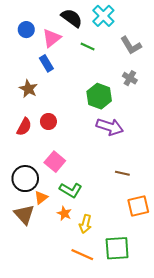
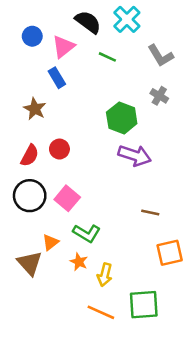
black circle: (25, 179) -> (30, 196), moved

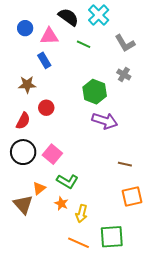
pink triangle: (63, 47) -> (49, 36), turned 36
brown star: (35, 109) -> (27, 85), turned -30
red circle: (59, 149) -> (46, 108), moved
brown line: (150, 213) -> (125, 164), moved

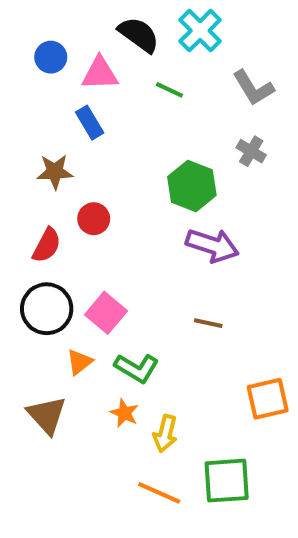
brown line: (125, 164) -> (208, 323), moved
orange triangle: (39, 188) -> (79, 362), moved

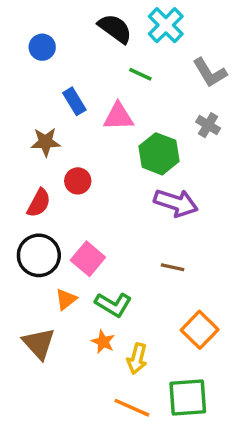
pink triangle: (100, 73) -> (118, 117), moved
orange square: (268, 399) -> (200, 330), moved, turned -33

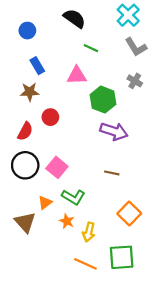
cyan cross: (166, 25) -> (128, 15), moved
blue rectangle: (74, 101) -> (37, 66), moved
orange triangle: (66, 299) -> (45, 203), moved

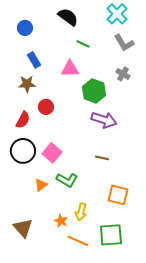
orange square: (129, 213) -> (118, 195), turned -30
orange star: (67, 221) -> (61, 221), moved
brown triangle: (25, 222) -> (23, 228), moved

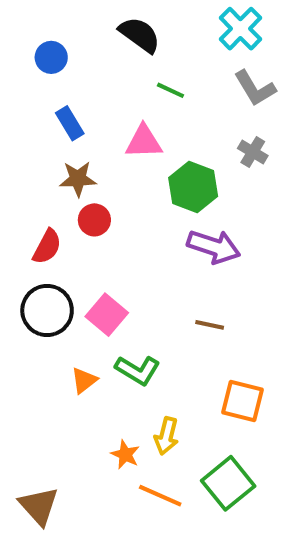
brown star: (27, 84) -> (78, 179), moved
brown triangle: (23, 228) -> (39, 506), moved
green square: (111, 235) -> (228, 483), turned -35

